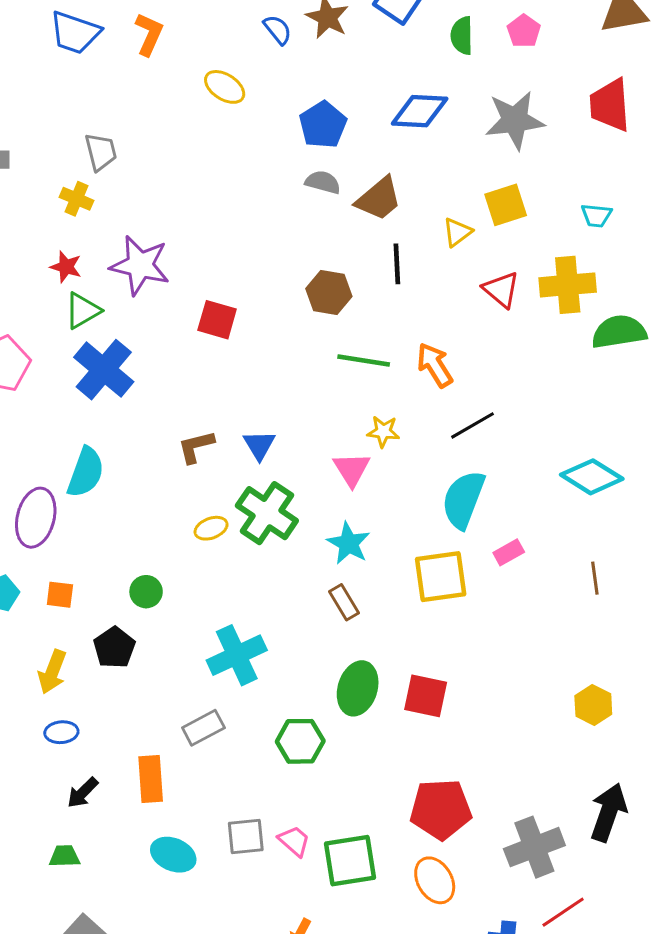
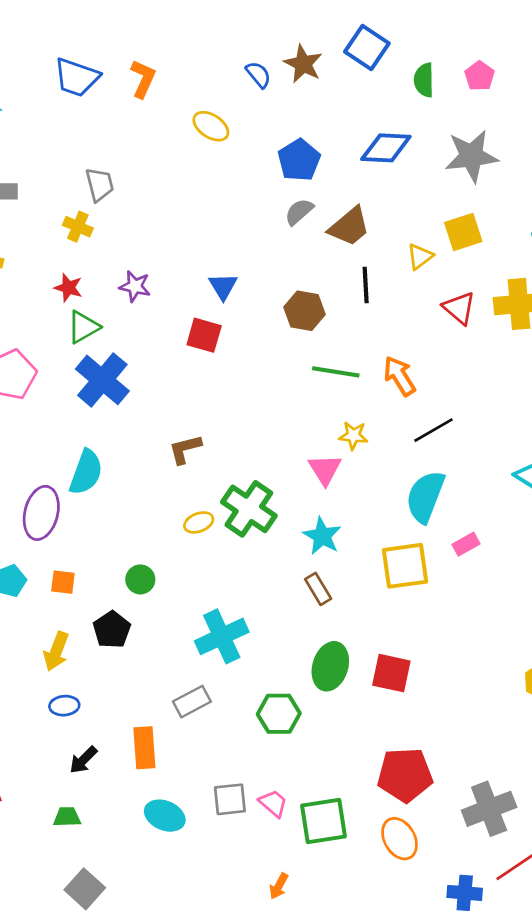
gray semicircle: (323, 182) -> (299, 212), turned -56
purple star: (140, 265) -> (135, 286), size x0.6
blue triangle: (259, 445) -> (223, 286), moved

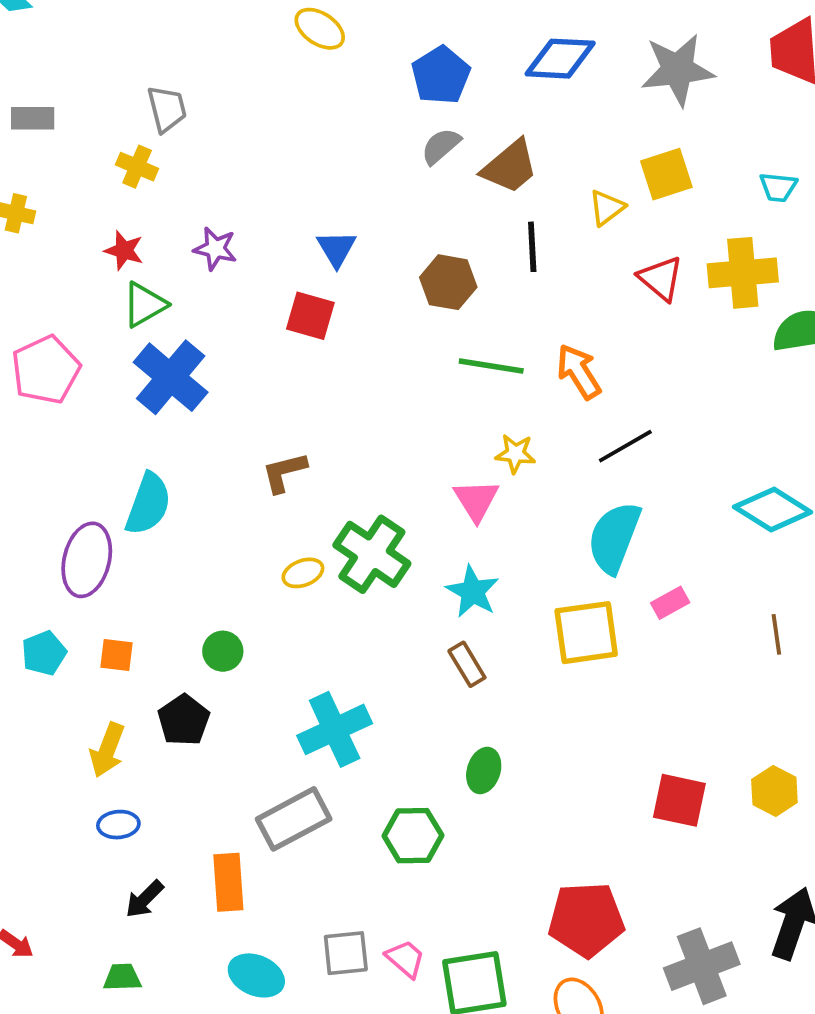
green ellipse: (330, 666) -> (484, 770), size x0.7
red square: (391, 673) -> (679, 800), moved
gray rectangle: (192, 702) -> (294, 819), size x1.4

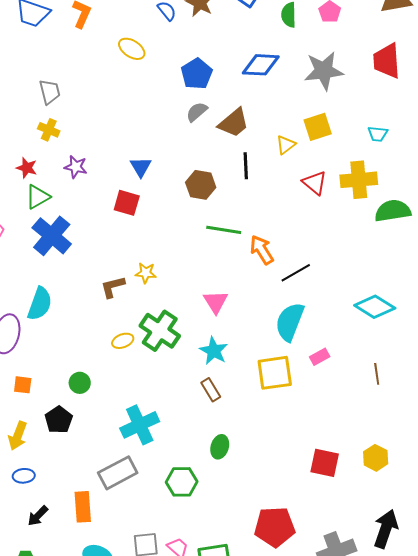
yellow cross: (137, 167) -> (49, 130), moved
orange arrow: (579, 372) -> (262, 250), moved
yellow star: (515, 454) -> (146, 273), moved

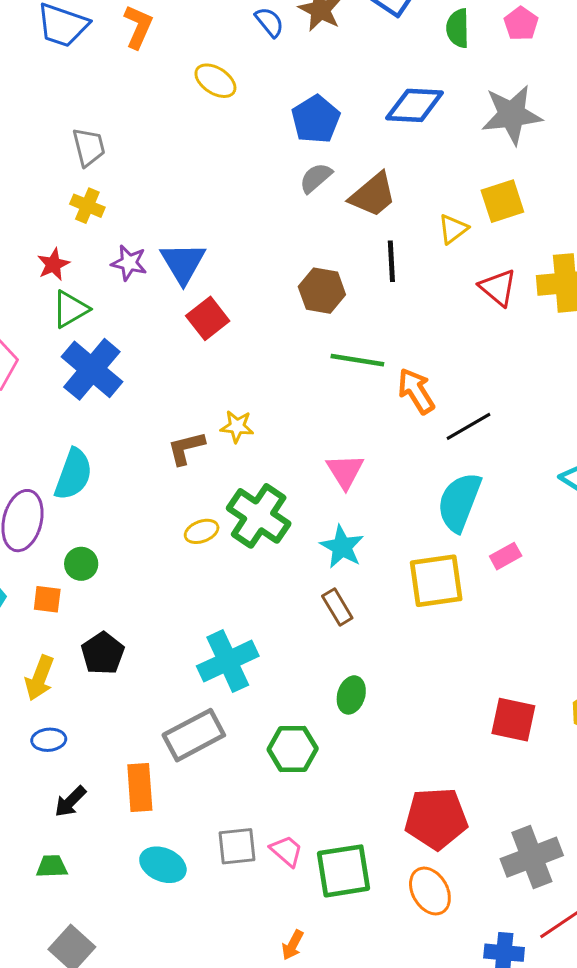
blue triangle: (141, 167) -> (183, 263), moved, size x1.4
red star: (27, 168) -> (53, 264), turned 30
red square: (127, 203) -> (208, 318), turned 36
green circle: (80, 383) -> (81, 564), moved

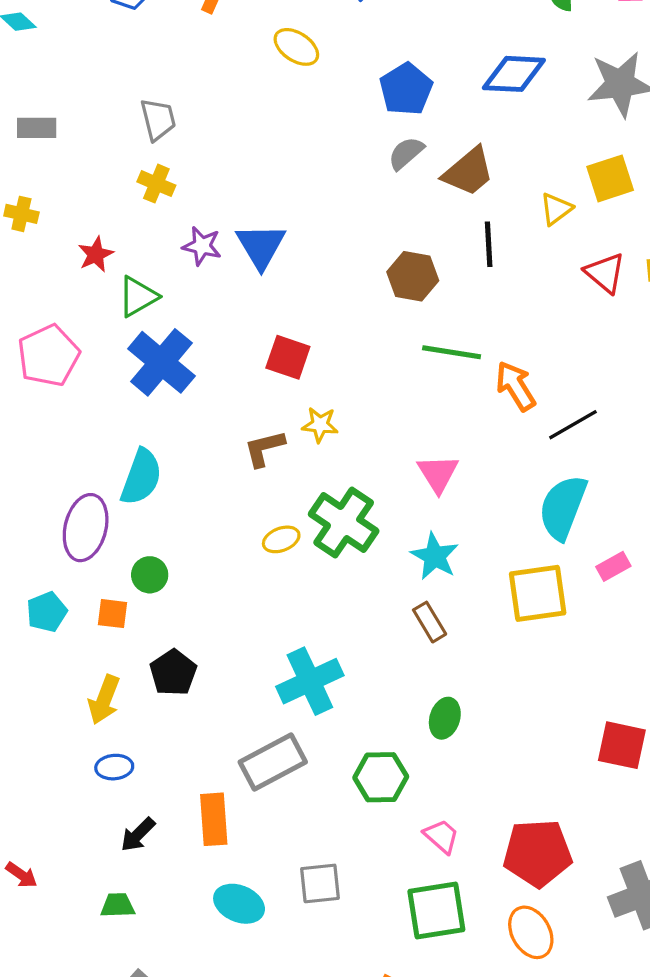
red star: (53, 264) -> (96, 254), moved
red square: (208, 318) -> (288, 357), moved, turned -33
pink trapezoid: (286, 851) -> (441, 836), moved

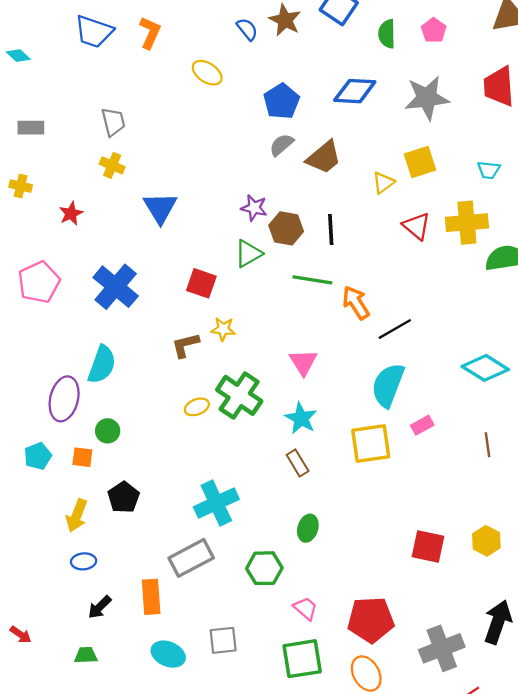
black line: (489, 244) -> (331, 229), moved
purple star: (202, 246) -> (254, 208), moved
blue triangle: (261, 246) -> (160, 208), moved
green triangle: (138, 297) -> (248, 254), moved

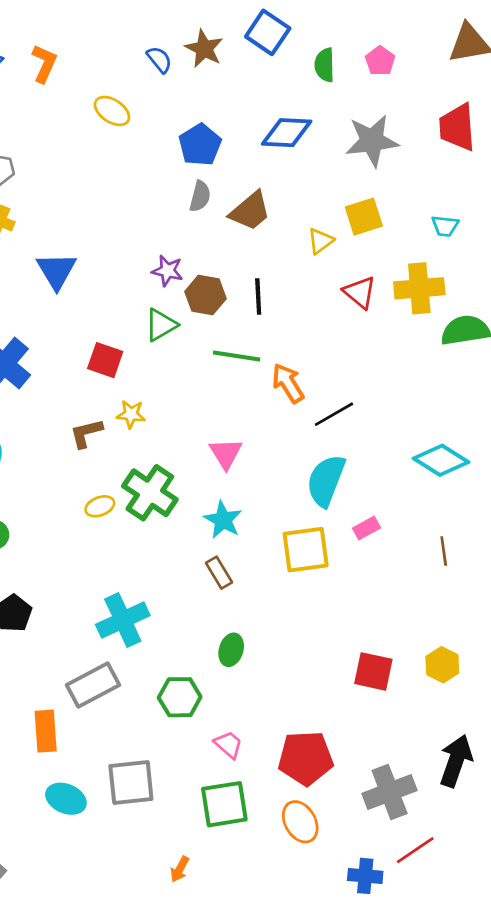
gray semicircle: (282, 145) -> (200, 196), turned 145
gray square: (223, 640) -> (131, 782), size x1.4

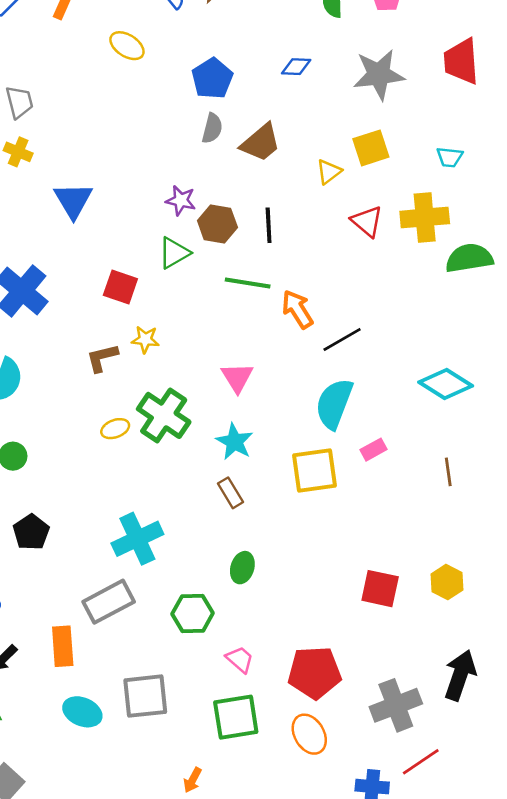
blue diamond: (287, 133) -> (296, 67), size x0.6

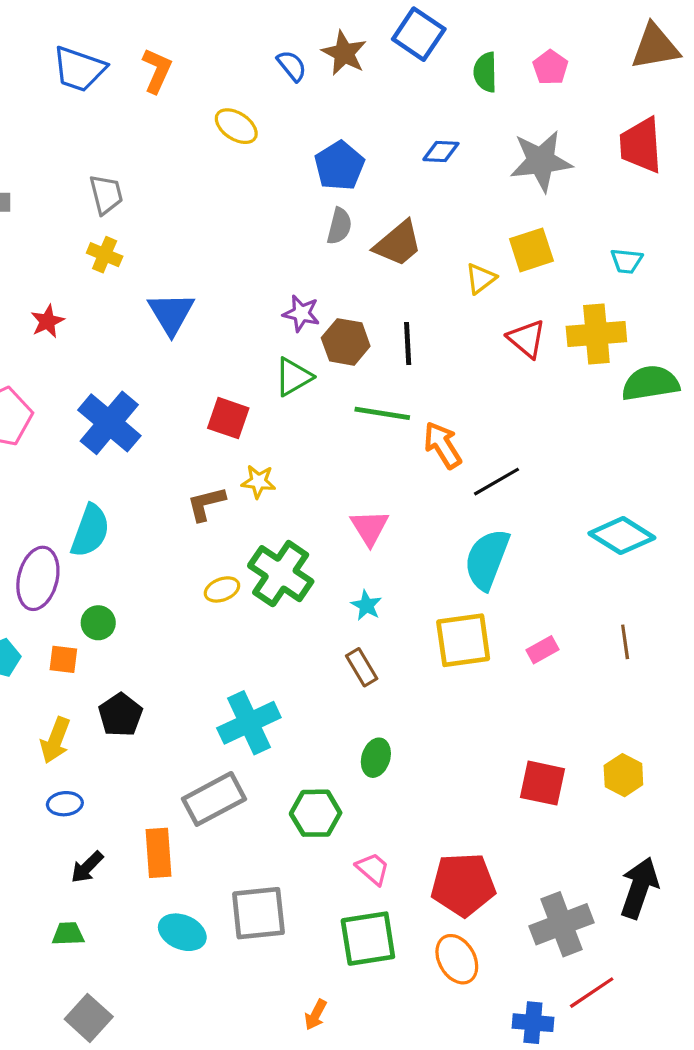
cyan star: (234, 442) -> (366, 605), size x0.7
pink rectangle: (374, 450) -> (542, 650), moved

